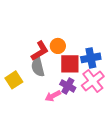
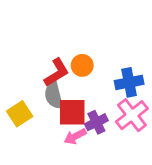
red square: (70, 64) -> (72, 112), moved
purple cross: (68, 86) -> (96, 122), turned 35

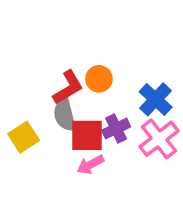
blue cross: (129, 82) -> (156, 99), turned -36
purple cross: (96, 122) -> (116, 129), moved

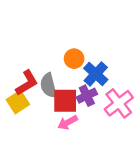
red L-shape: (68, 87) -> (27, 83), moved
blue cross: (156, 99) -> (96, 74), moved

